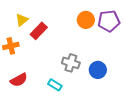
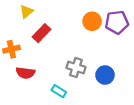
yellow triangle: (22, 20) -> (26, 12), moved
red semicircle: (19, 80) -> (25, 73), moved, turned 36

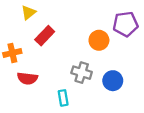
orange circle: (92, 21) -> (99, 40), moved
cyan rectangle: (59, 91) -> (63, 98), turned 48

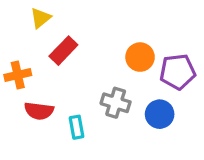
purple pentagon: (125, 24) -> (178, 72), moved
cyan rectangle: (63, 98) -> (76, 127), moved

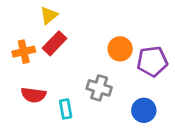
yellow triangle: (41, 18) -> (49, 15), moved
orange cross: (18, 75) -> (24, 52), moved
blue circle: (160, 114) -> (144, 110), moved

